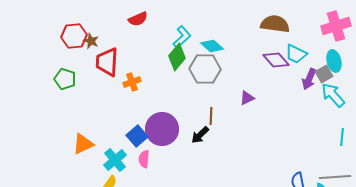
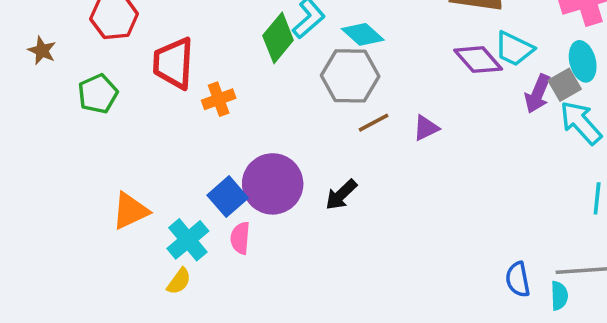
brown star: (91, 41) -> (42, 51), moved
green diamond: (177, 57) -> (278, 38), moved
green pentagon: (65, 79) -> (98, 94), turned 30
brown line: (211, 116) -> (374, 123), moved, turned 60

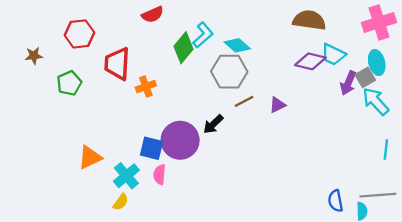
brown star: (42, 51) -> (34, 56), turned -30
purple diamond: (478, 60) -> (310, 61), turned -36
black arrow: (341, 195) -> (213, 124), moved
blue square: (228, 197) -> (152, 148), turned -35

